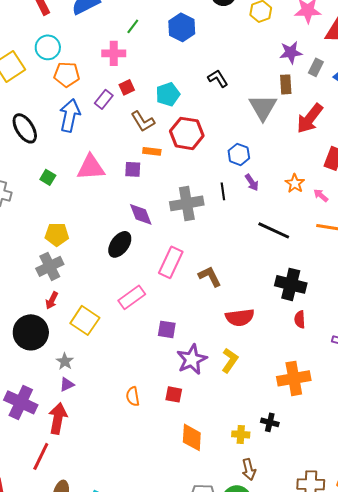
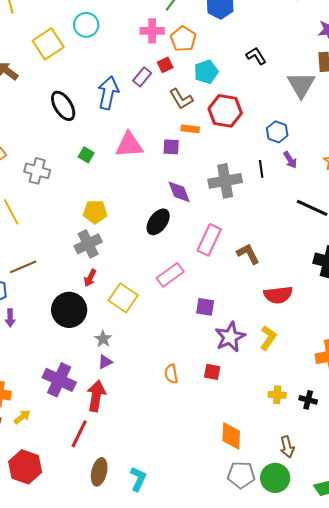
orange pentagon: (67, 74) -> (183, 39), moved, turned 30
yellow cross: (241, 434) -> (277, 395), moved
orange diamond: (192, 437) -> (231, 436), moved

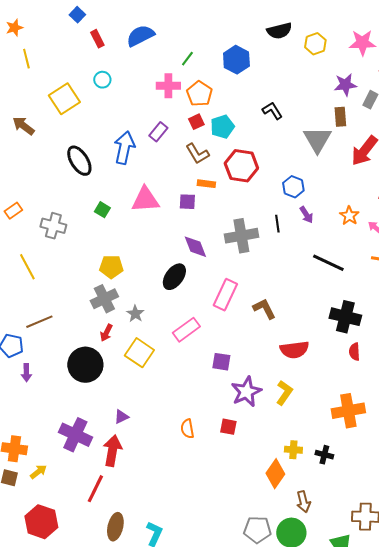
cyan circle: (86, 25) -> (102, 80), size x0.7
red square: (165, 65) -> (196, 122), moved
gray star: (103, 339) -> (135, 314), moved
orange diamond: (231, 436) -> (275, 474), moved, turned 32

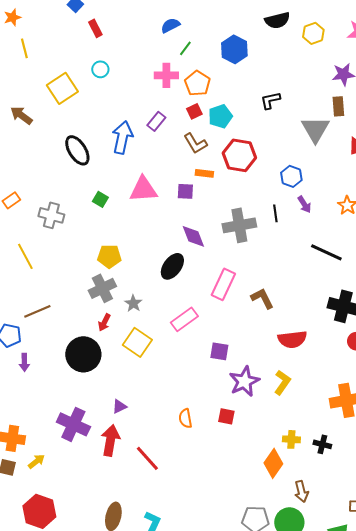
blue semicircle: (140, 36) -> (170, 25), moved, size x0.7
black L-shape: (272, 111) -> (270, 100), turned -70
red line: (95, 489) -> (147, 458), moved, turned -68

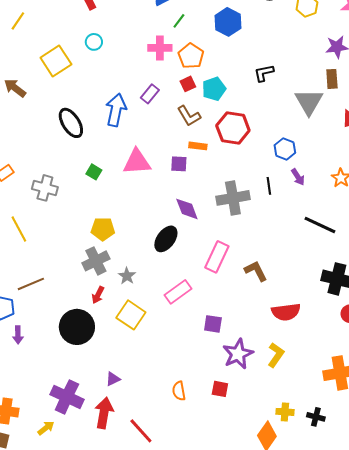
yellow line: (24, 48) -> (18, 21), turned 48
yellow arrow: (36, 461) -> (46, 428), moved

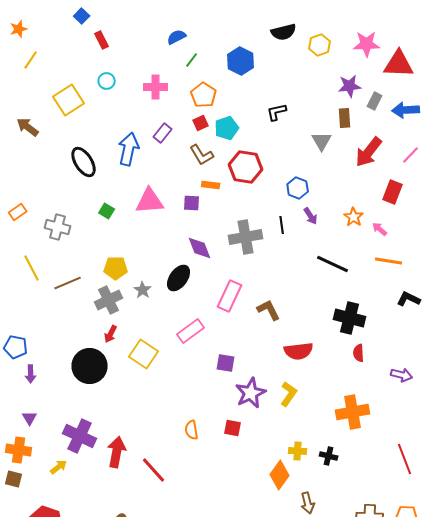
pink cross: (160, 48) -> (156, 87), moved
gray triangle: (309, 102) -> (322, 141), size x0.7
gray star: (127, 276) -> (143, 290), moved
brown line: (31, 284) -> (68, 283), moved
purple triangle: (113, 379) -> (30, 418), moved, turned -35

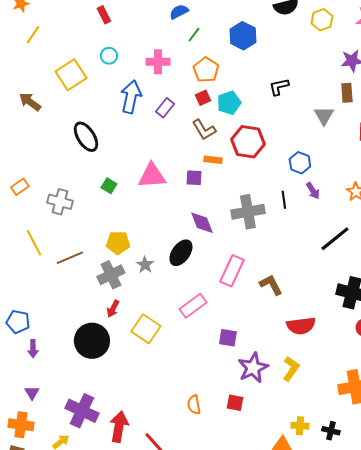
blue arrow: (129, 149) -> (131, 97), moved
black line: (333, 264) -> (335, 239), turned -64

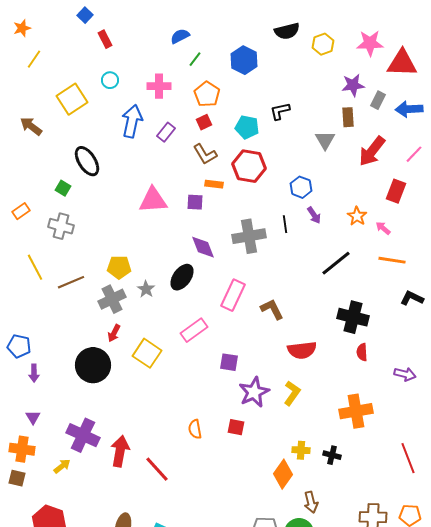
cyan pentagon: (229, 103) -> (247, 127), moved, turned 30
green square: (109, 186) -> (63, 188), moved

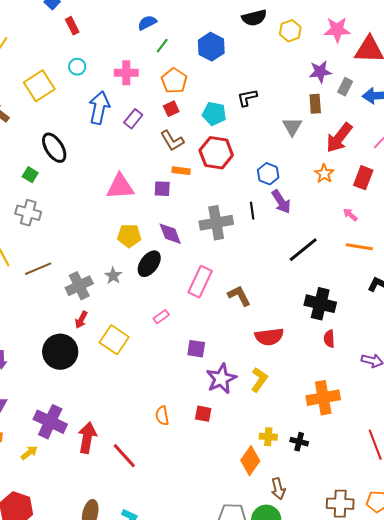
purple arrow: (314, 215) -> (281, 202), size x1.4
orange star: (357, 216) -> (324, 174), moved
yellow pentagon: (119, 267) -> (129, 236), moved
pink rectangle: (194, 330) -> (161, 317), size x0.6

